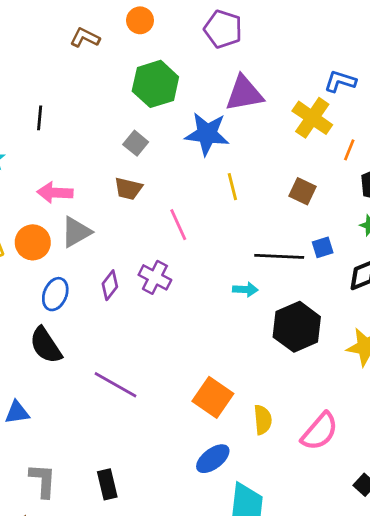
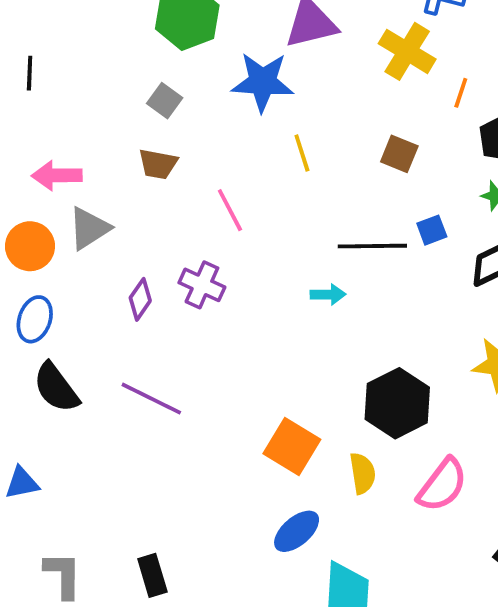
blue ellipse: (55, 294) -> (35, 319), moved
black hexagon: (297, 327) -> (397, 403), moved
purple line: (116, 385) -> (151, 399), moved

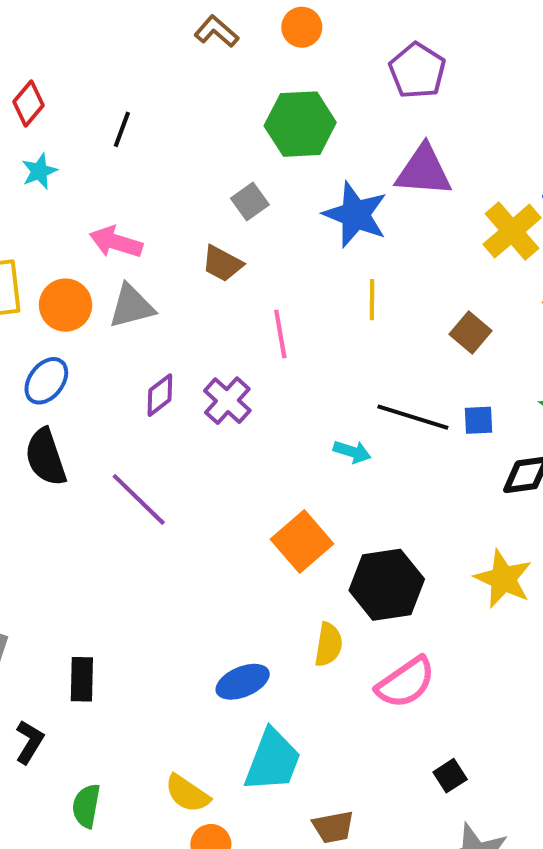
orange square: (292, 447) -> (302, 542), moved

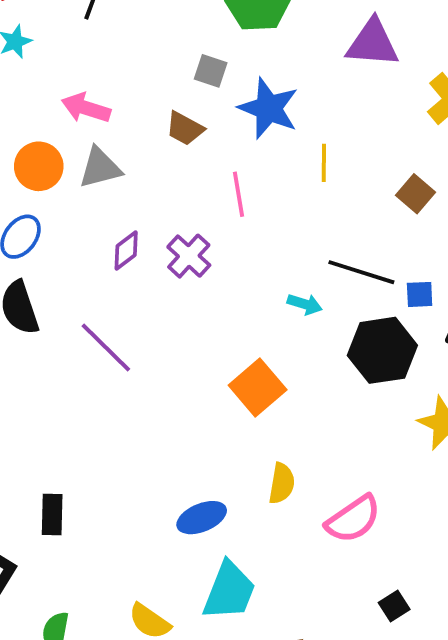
gray square: (250, 201) -> (211, 71), turned -36
blue star: (355, 215) -> (269, 108), moved
blue square: (479, 420) -> (420, 294), moved
black hexagon: (387, 585) -> (382, 350), moved

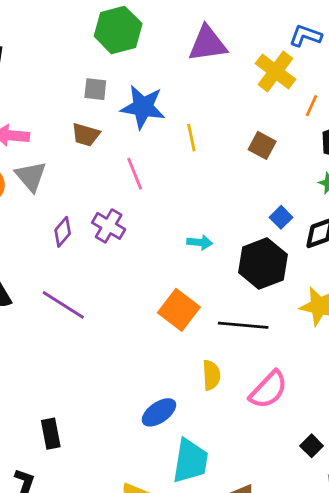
gray triangle: (100, 168) -> (31, 176), turned -44
black line: (361, 272) -> (243, 325), moved
blue square: (420, 294) -> (281, 217), turned -30

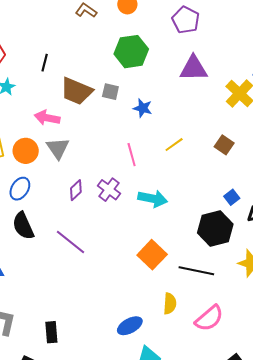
blue star: (143, 107) -> (143, 108), size x0.6
brown trapezoid: (86, 135) -> (76, 91), moved, size x1.6
yellow line: (191, 138) -> (174, 145), moved, turned 60
cyan arrow: (200, 242) -> (153, 199), moved, size x1.6

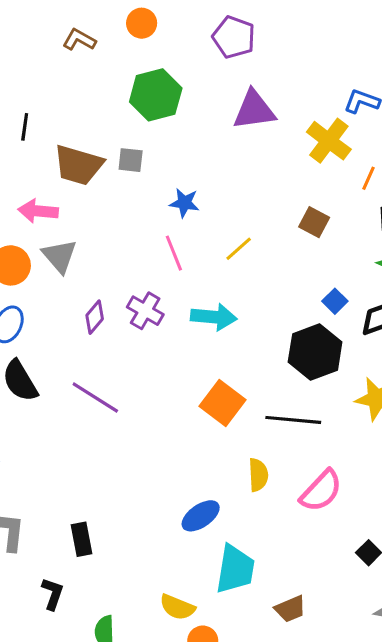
blue star: (143, 108) -> (184, 203), moved
yellow line: (174, 145) -> (239, 249), moved

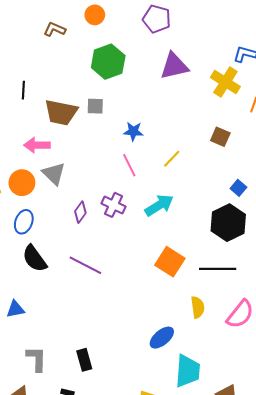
cyan arrow: (214, 317) -> (159, 205), turned -32

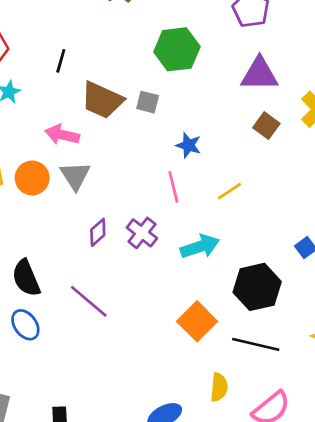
brown square: (220, 137) -> (266, 126), moved
blue ellipse: (24, 222) -> (25, 325), moved, turned -70
black hexagon: (228, 223) -> (257, 287), moved

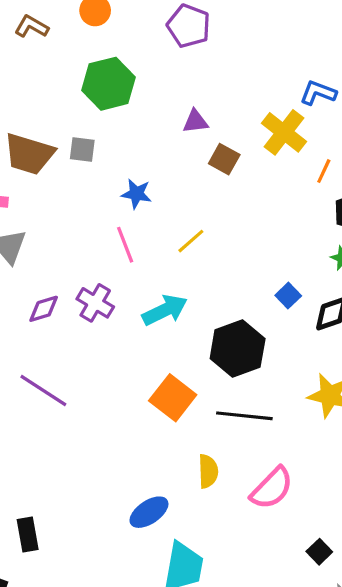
purple triangle: (259, 74) -> (195, 121), moved, size x0.6
purple diamond: (98, 232) -> (44, 309), turned 32

